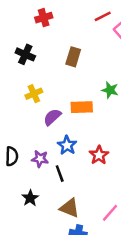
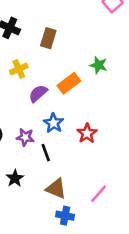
brown rectangle: (73, 57) -> (48, 38), moved
orange rectangle: (82, 107) -> (69, 83), turned -35

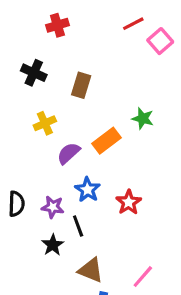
black star: (15, 178) -> (53, 245), moved

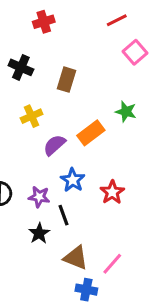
pink square: (160, 41) -> (135, 52), moved
pink line: (143, 277) -> (112, 264), moved

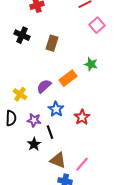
yellow cross: (32, 116) -> (20, 94), moved, turned -32

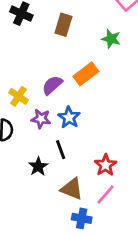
green star: (91, 64) -> (111, 39), moved
red star: (82, 117) -> (106, 165), moved
purple star: (34, 120) -> (41, 119), moved

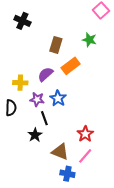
brown rectangle: (63, 25) -> (56, 45), moved
yellow cross: (19, 96) -> (20, 83), turned -32
black line: (61, 150) -> (44, 118), moved

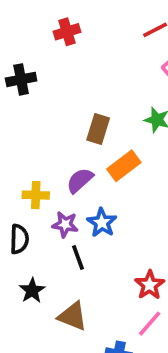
black cross: (22, 21) -> (21, 79), moved, turned -35
black star: (35, 135) -> (32, 291), moved
brown triangle: (60, 152) -> (72, 316), moved

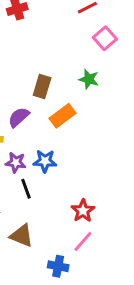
purple semicircle: (80, 180) -> (19, 117), moved
blue star: (102, 223) -> (45, 161), turned -30

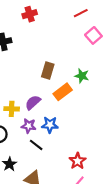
green star: (89, 79) -> (82, 76), moved
purple semicircle: (19, 117) -> (33, 102), moved
black line: (26, 189) -> (36, 145), turned -32

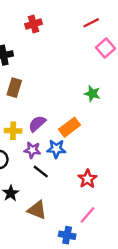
brown rectangle: (48, 71) -> (14, 88), moved
orange rectangle: (63, 92) -> (69, 127), moved
red star: (78, 161) -> (87, 179), moved

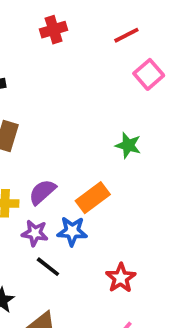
red cross: (33, 24) -> (54, 30), moved

